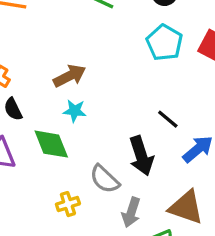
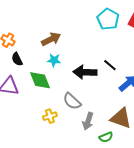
black arrow: (141, 156) -> (85, 72), moved, turned 110

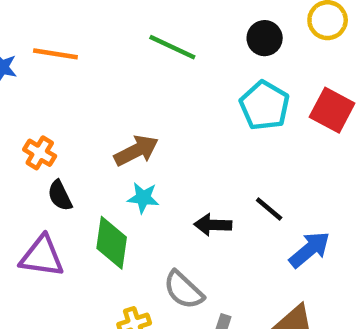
black arrow: (85, 72) -> (213, 225), size x0.7
green diamond: (40, 80) -> (112, 243), turned 30

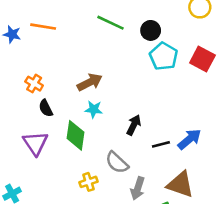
black circle: (265, 38) -> (151, 30), moved
black line: (269, 209) -> (161, 144), moved, turned -54
black arrow: (213, 225) -> (134, 125), turned 114
purple triangle: (42, 256) -> (35, 143), turned 48

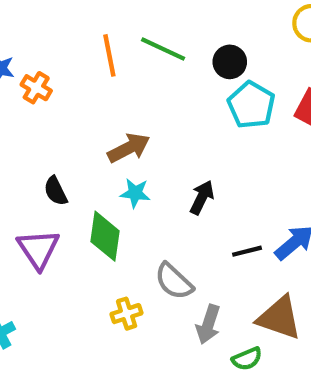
orange line: (43, 27) -> (109, 55), moved, turned 70
orange cross: (34, 84) -> (36, 88), moved
black arrow: (134, 125) -> (202, 197), moved

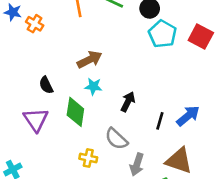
black arrow: (202, 197) -> (128, 102), moved
black line: (247, 251) -> (160, 121), turned -60
yellow cross: (127, 314) -> (88, 158), turned 30

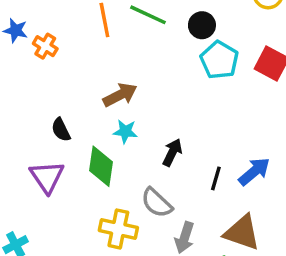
yellow cross: (88, 158) -> (118, 229), size x1.5

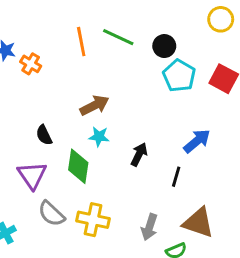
blue arrow: (254, 172) -> (197, 141), moved
gray semicircle: (157, 203) -> (51, 214), moved

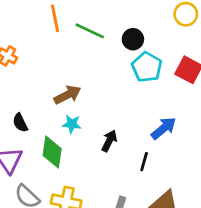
orange line: (81, 42) -> (55, 18), moved

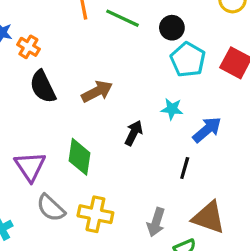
black semicircle: (20, 123) -> (43, 87), moved, size x1.5
cyan star: (72, 124) -> (172, 109), moved
black arrow: (109, 141) -> (134, 133), moved

